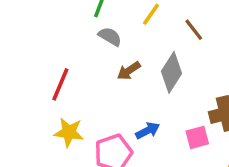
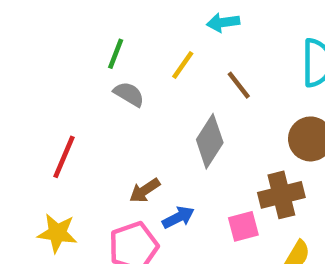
brown arrow: (129, 71) -> (145, 190), moved
yellow star: (69, 132) -> (57, 233), moved

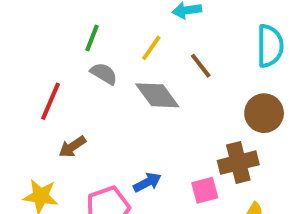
gray diamond: (210, 141) -> (157, 95), moved, turned -69
red line: (64, 157) -> (50, 101), moved
brown arrow: (145, 190) -> (72, 147), moved

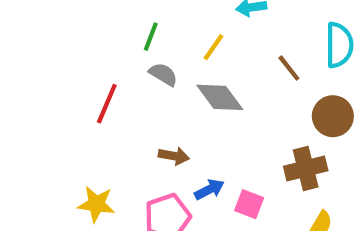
brown line: (201, 66) -> (289, 68), moved
brown arrow: (72, 147) -> (174, 156), moved, turned -136
pink square: (205, 190) -> (249, 204), moved, turned 36

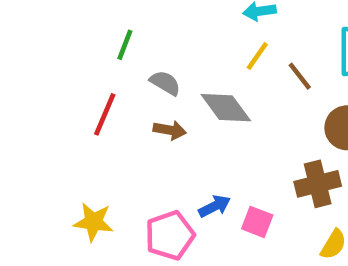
green line: (151, 37) -> (125, 45), moved
yellow line: (214, 47) -> (257, 56), moved
brown arrow: (174, 156) -> (170, 130), moved

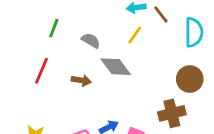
brown line: (300, 76) -> (161, 14), moved
gray semicircle: (165, 83) -> (91, 41), moved

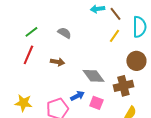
green line: (54, 28) -> (31, 32), moved, turned 32
yellow line: (135, 35) -> (114, 36), moved
gray diamond: (116, 67) -> (93, 76), moved

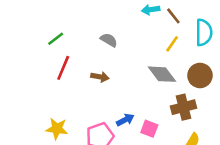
green line: (31, 32) -> (56, 39), moved
gray diamond: (93, 76) -> (162, 74), moved

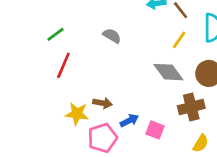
brown arrow: (100, 77) -> (103, 103), moved
yellow star: (57, 129) -> (77, 114), moved

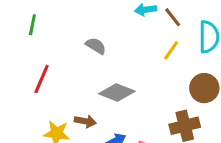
green line: (55, 34) -> (32, 25), moved, turned -42
gray diamond: (168, 72) -> (117, 93), moved, turned -32

